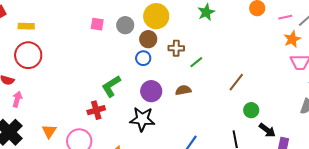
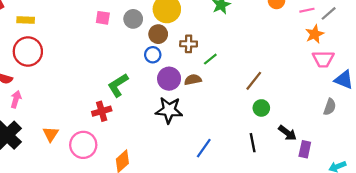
brown semicircle: (183, 90) -> (193, 80), moved
purple circle: (151, 91) -> (169, 79), moved
green circle: (251, 110) -> (261, 108), moved
black star: (142, 119) -> (169, 110), moved

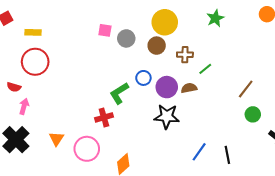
gray circle: (133, 19) -> (126, 38), moved
blue circle: (153, 55) -> (143, 78), moved
black line: (253, 143) -> (227, 155), moved

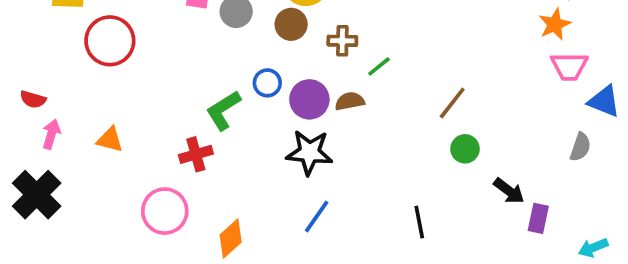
red circle: (35, 62) -> (110, 41), moved
orange triangle: (56, 139) -> (110, 140), moved, turned -49
blue line: (199, 152) -> (317, 217), moved

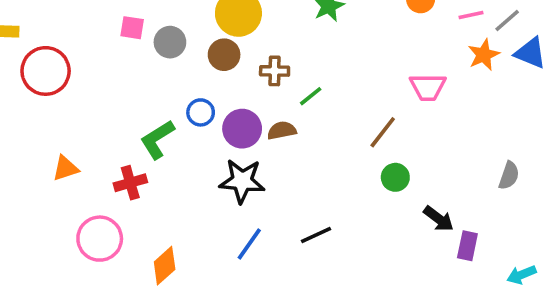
pink trapezoid: (569, 66) -> (428, 87), moved
blue triangle: (604, 101) -> (531, 53), moved
orange triangle: (110, 140) -> (65, 168), moved, turned -32
black line: (419, 222) -> (316, 235), moved, turned 76

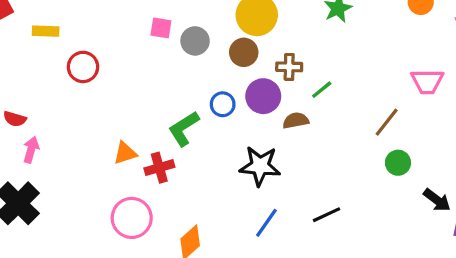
red circle: (46, 71) -> (83, 67), size x0.7
purple circle: (242, 129) -> (263, 96), moved
orange triangle: (65, 168) -> (125, 153), moved

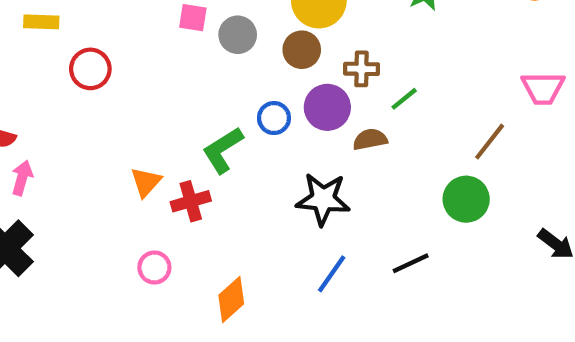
orange triangle: (125, 153) -> (146, 182), turned -30
green circle: (398, 163) -> (466, 199), moved, size x1.4
pink circle: (132, 218) -> (154, 267), size x0.6

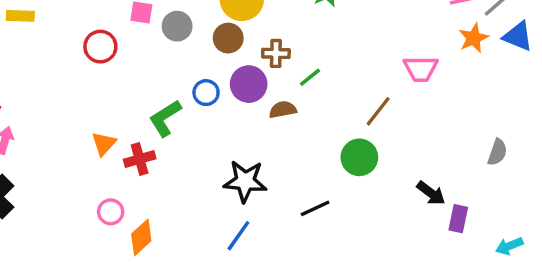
red circle: (90, 69) -> (100, 47), moved
black star: (323, 199) -> (245, 181), moved
blue line: (332, 274) -> (238, 236), moved
orange diamond: (231, 300) -> (141, 237), moved

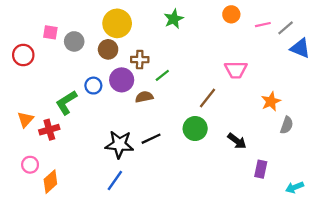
orange star: (474, 38) -> (271, 101), moved
black arrow: (431, 193) -> (237, 141), moved
black line: (315, 208) -> (151, 139), moved

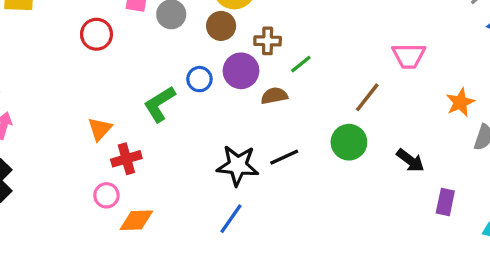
red cross: (49, 130) -> (126, 159), moved
orange diamond: (50, 182) -> (136, 220), turned 40

